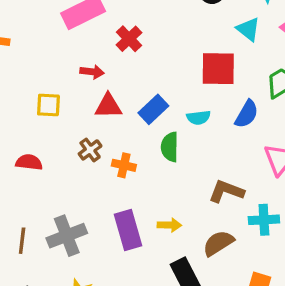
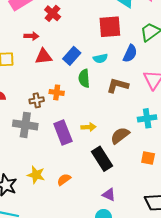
brown cross: (90, 150) -> (37, 100), moved, turned 32
brown L-shape: (226, 191) -> (118, 85), moved
gray cross: (67, 236) -> (25, 125), moved, turned 35

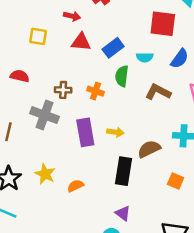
orange cross: (57, 92) -> (95, 91), moved
black rectangle: (102, 159) -> (123, 171), turned 30

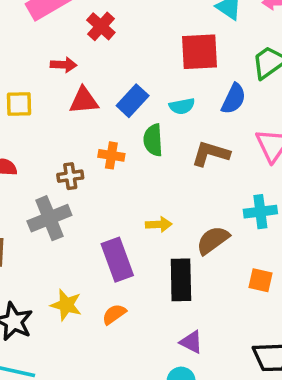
orange cross: (95, 91) -> (111, 155), moved
gray cross: (45, 115) -> (49, 218), turned -32
purple rectangle: (85, 132) -> (117, 260), moved

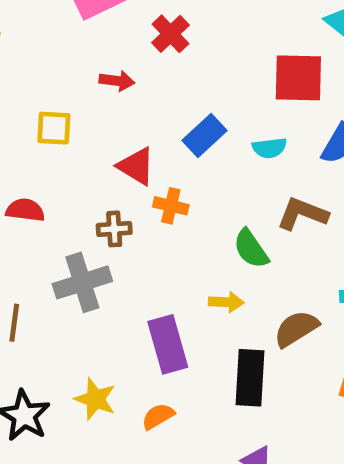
red triangle: (84, 101) -> (136, 166), moved, turned 32
green semicircle: (153, 140) -> (251, 249), moved, turned -36

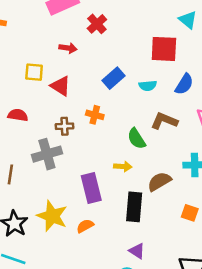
red triangle: (136, 166) -> (61, 86), moved
yellow star: (95, 399) -> (52, 216), size x1.4

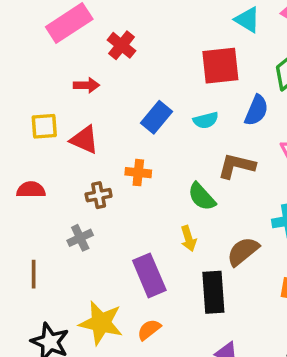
gray cross: (47, 154) -> (80, 238), size x0.6
yellow arrow: (123, 166) -> (189, 238), turned 78

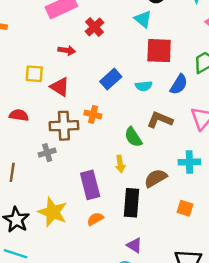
cyan triangle: (247, 20) -> (143, 19), moved
brown cross: (99, 195) -> (64, 126), size x1.6
orange semicircle: (149, 330) -> (95, 219), moved

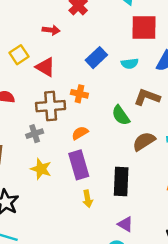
yellow square: (34, 74) -> (19, 55), turned -36
yellow arrow: (120, 164) -> (88, 199), moved
brown semicircle: (156, 178) -> (144, 141), moved
yellow star: (53, 212) -> (41, 169), moved, size x0.7
orange semicircle: (95, 219) -> (80, 133), moved

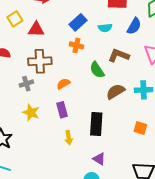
red triangle: (45, 67) -> (36, 29), turned -30
orange cross: (79, 94) -> (76, 45), moved
purple rectangle: (79, 165) -> (62, 110), size x0.7

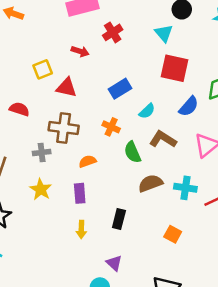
cyan semicircle: (105, 28) -> (147, 111), moved, turned -48
orange cross: (76, 45) -> (111, 127), moved
black rectangle: (96, 124) -> (119, 219), size x0.7

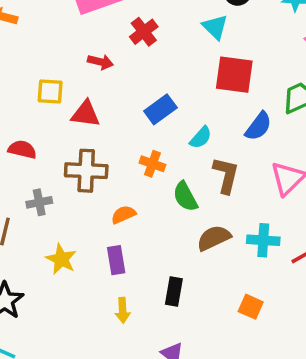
yellow square: (43, 69) -> (50, 91), turned 30
brown L-shape: (163, 139) -> (226, 175), turned 76
gray cross: (42, 152) -> (39, 202), moved

